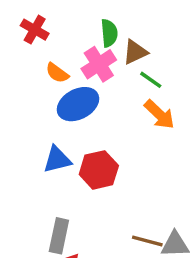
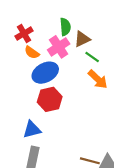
red cross: (35, 30) -> (24, 34), moved, turned 30
blue triangle: (57, 160) -> (32, 130), moved
red hexagon: (99, 170) -> (50, 99), moved

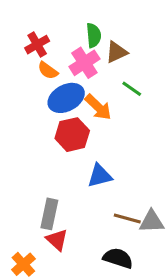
green line: (92, 57) -> (132, 89), moved
orange arrow: (98, 79) -> (98, 107), moved
blue triangle: (32, 130) -> (100, 176), moved

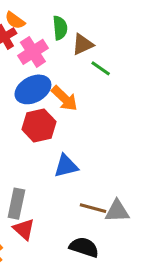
pink cross: (84, 63) -> (33, 52), moved
orange semicircle: (48, 70) -> (15, 20), moved
green line: (132, 89) -> (101, 68), moved

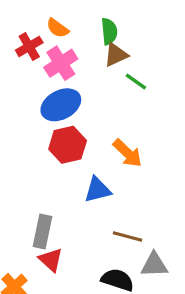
orange semicircle: (15, 20) -> (58, 28), moved
green semicircle: (60, 28) -> (109, 31), moved
orange arrow: (65, 98) -> (128, 153), moved
gray triangle: (117, 211) -> (154, 265), moved

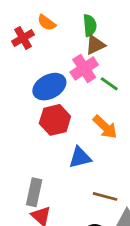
pink cross: (61, 63) -> (84, 69), moved
green line: (136, 81) -> (109, 84), moved

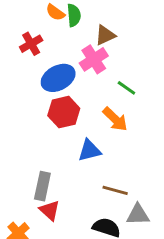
green semicircle: (90, 25) -> (74, 15), moved
red cross: (23, 38) -> (31, 44), moved
green line: (109, 84) -> (126, 88), moved

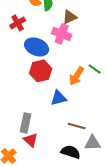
pink cross: (94, 59) -> (62, 34), turned -36
blue ellipse: (58, 78) -> (37, 47), turned 50
green line: (126, 88) -> (95, 69), moved
orange arrow: (115, 119) -> (77, 76), turned 78

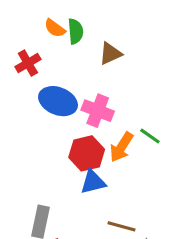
pink cross: (62, 34) -> (98, 111), moved
red hexagon: (41, 71) -> (87, 153), moved

